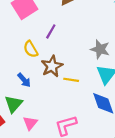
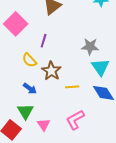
yellow line: (71, 80) -> (72, 87), moved

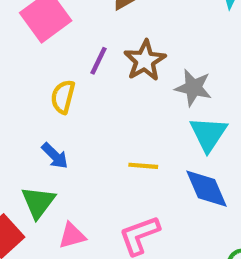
yellow semicircle: (29, 60) -> (63, 97), turned 49
brown star: (51, 71) -> (145, 61), moved
pink triangle: (44, 125) -> (72, 236), turned 40

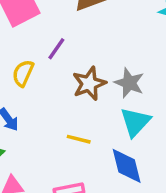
brown star: (145, 61) -> (89, 84), moved

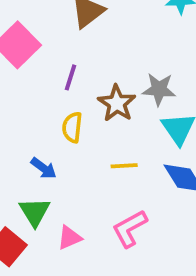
yellow semicircle: (23, 73) -> (72, 127), moved

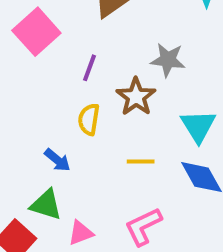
gray star: (159, 89) -> (168, 60), moved
green triangle: (35, 212) -> (46, 205), turned -44

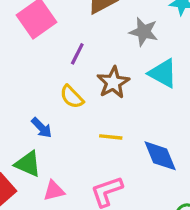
gray star: (168, 60) -> (144, 32), moved
yellow semicircle: (89, 119) -> (72, 97), turned -60
cyan triangle: (198, 126) -> (163, 73), moved, turned -36

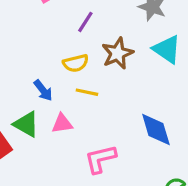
yellow semicircle: (72, 97) -> (76, 63), turned -65
yellow line: (111, 137) -> (87, 92), moved
pink triangle: (54, 191) -> (62, 124), moved

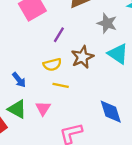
blue arrow: (43, 90) -> (19, 80), moved
pink triangle: (62, 124) -> (43, 108), turned -49

